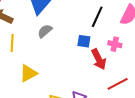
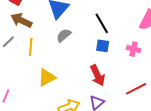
black line: (97, 17) -> (102, 23), moved, turned -55
red arrow: (99, 59) -> (98, 75), moved

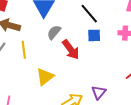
red arrow: (98, 75) -> (71, 50), moved

